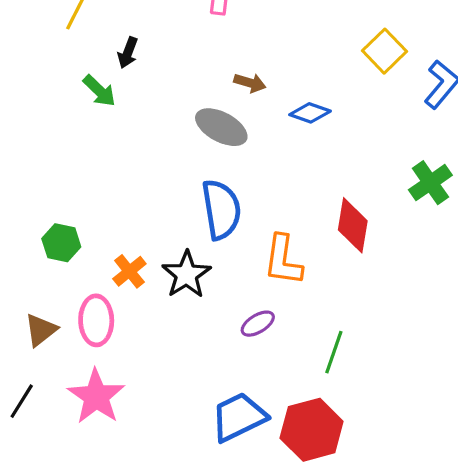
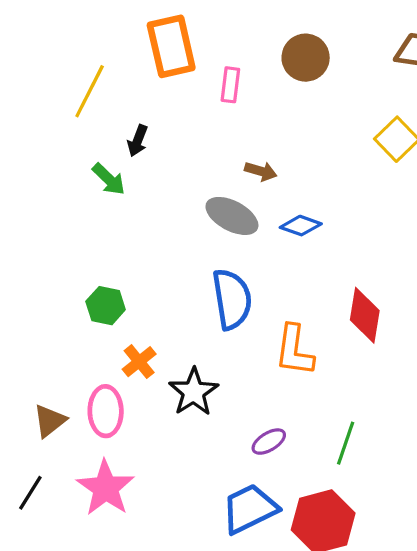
blue diamond: (310, 113) -> (301, 226), moved
green hexagon: (61, 243) -> (106, 306), moved
black star: (186, 274) -> (194, 392), moved
purple ellipse: (258, 324) -> (269, 442), moved

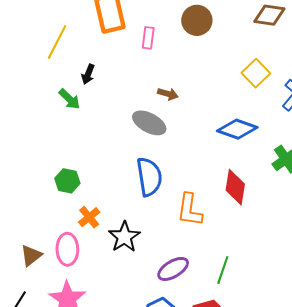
blue diamond: (301, 226) -> (237, 129), moved, size x1.5
purple ellipse: (269, 442) -> (173, 269), size x1.4

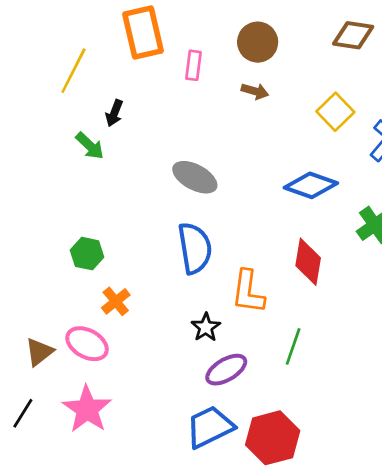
brown arrow: (168, 94) -> (255, 91), moved
black star: (124, 237) -> (206, 327), moved, size x0.7
pink ellipse: (67, 249) -> (87, 344), turned -60
green line: (223, 270) -> (293, 346), moved

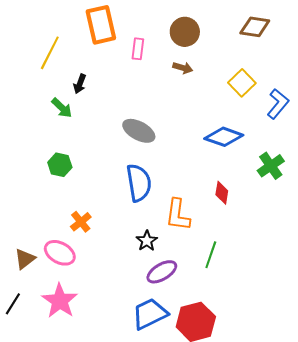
green hexagon: (87, 254) -> (60, 165), moved
red diamond: (308, 262) -> (222, 193), size x0.7

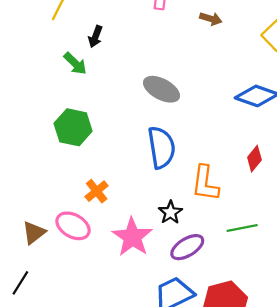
green hexagon: (60, 165) -> (73, 127), size x1.4
red diamond: (222, 193) -> (254, 159), turned 30
green line: (211, 255) -> (242, 228), turned 60
pink star: (60, 301) -> (132, 237), moved

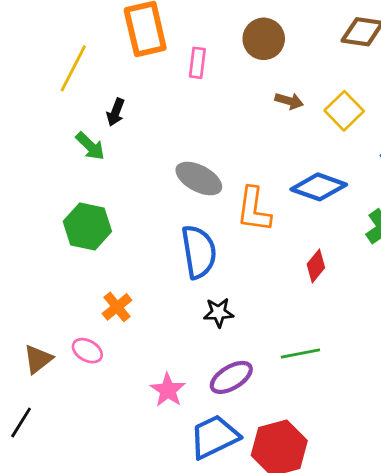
brown arrow: (211, 19) -> (289, 101), moved
orange L-shape: (205, 183) -> (254, 210), moved
black star: (170, 212) -> (219, 313), moved, turned 30
pink ellipse: (73, 226) -> (87, 351), size x0.7
pink star: (132, 237) -> (168, 390), moved, size x0.7

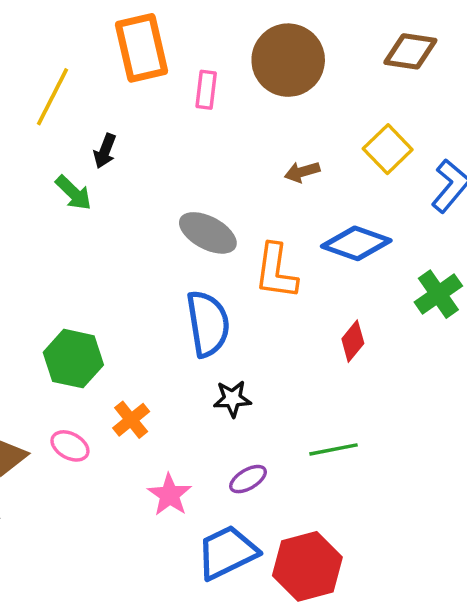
brown circle: (264, 39) -> (288, 60), size x1.4
brown arrow: (289, 101) -> (302, 172), moved, turned 148
green hexagon: (87, 226) -> (73, 359), moved
orange cross: (117, 307) -> (131, 420), moved
purple ellipse: (231, 377) -> (248, 479), size x0.7

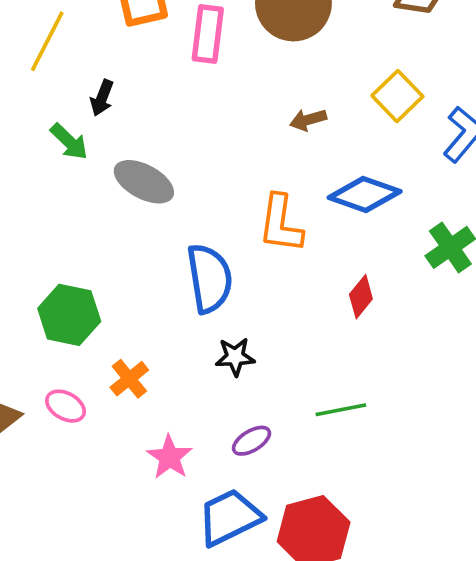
pink rectangle: (206, 90) -> (208, 34), size x1.4
gray ellipse: (208, 233) -> (144, 182), moved

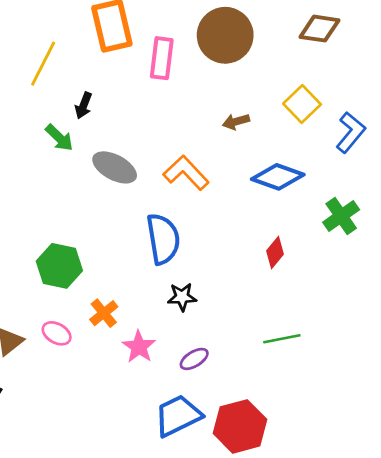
orange L-shape: (281, 224) -> (186, 173), moved, turned 129
green line: (341, 410) -> (282, 339), moved
pink star: (169, 457) -> (139, 347), moved

